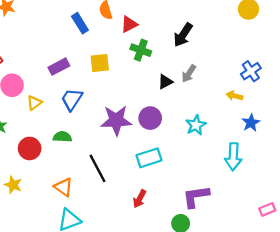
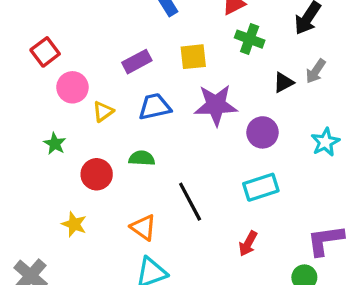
blue trapezoid: (72, 99) -> (155, 107), turned 45
purple star: (116, 120) -> (216, 105), moved

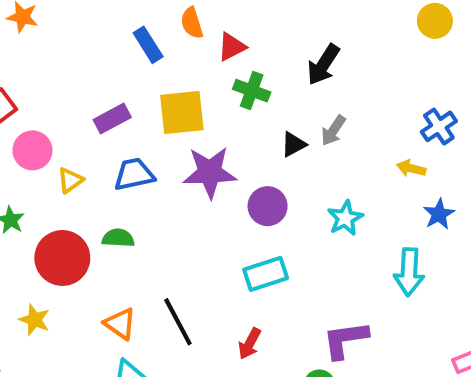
yellow square: (193, 57) -> (182, 113), size x1.4
red circle: (97, 174) -> (62, 258), size x1.4
black line: (190, 202) -> (178, 322), moved

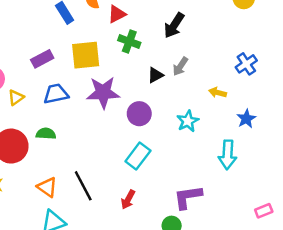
yellow arrow: (411, 168) -> (218, 93), moved
cyan rectangle: (266, 274) -> (138, 156), turned -35

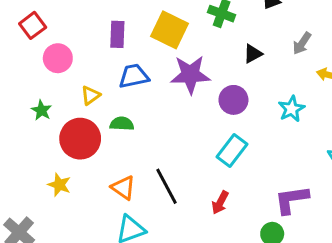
yellow square: (86, 55) -> (169, 30), turned 32
purple rectangle: (42, 59) -> (117, 34), turned -60
gray arrow: (180, 66) -> (302, 43), moved
yellow triangle: (16, 98) -> (91, 95), moved

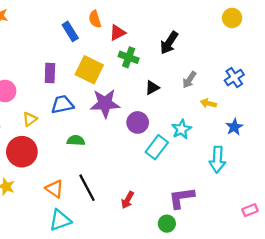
green semicircle: (122, 124) -> (76, 140), moved
cyan rectangle: (232, 150) -> (157, 147), moved

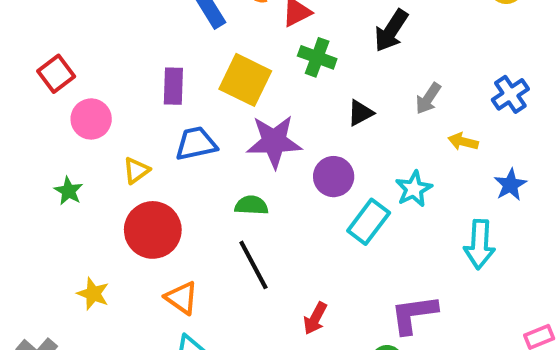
green semicircle: (76, 140) -> (251, 205), moved
red circle: (22, 152) -> (153, 230), moved
black line: (87, 188) -> (253, 265), moved

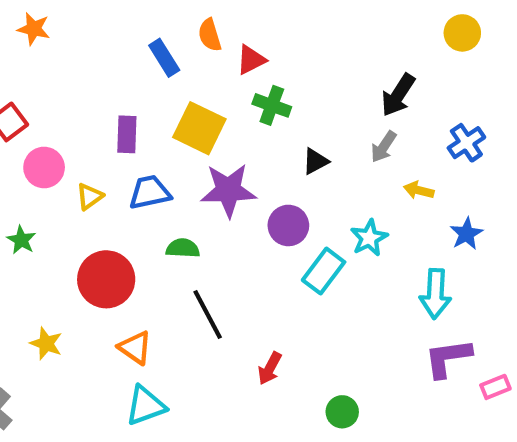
black arrow: (391, 31) -> (398, 95), moved
yellow triangle: (136, 170) -> (90, 196), moved
green semicircle: (251, 205) -> (183, 248), moved
purple L-shape: (414, 314) -> (448, 358), moved

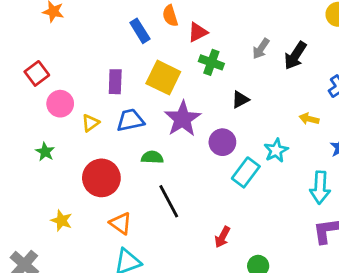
gray arrow: (384, 147) -> (261, 49), moved
purple star: (228, 190) -> (183, 119), turned -30
red arrow: (270, 368) -> (222, 237), moved

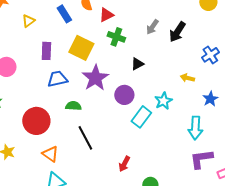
yellow triangle: (90, 123) -> (28, 21), moved

